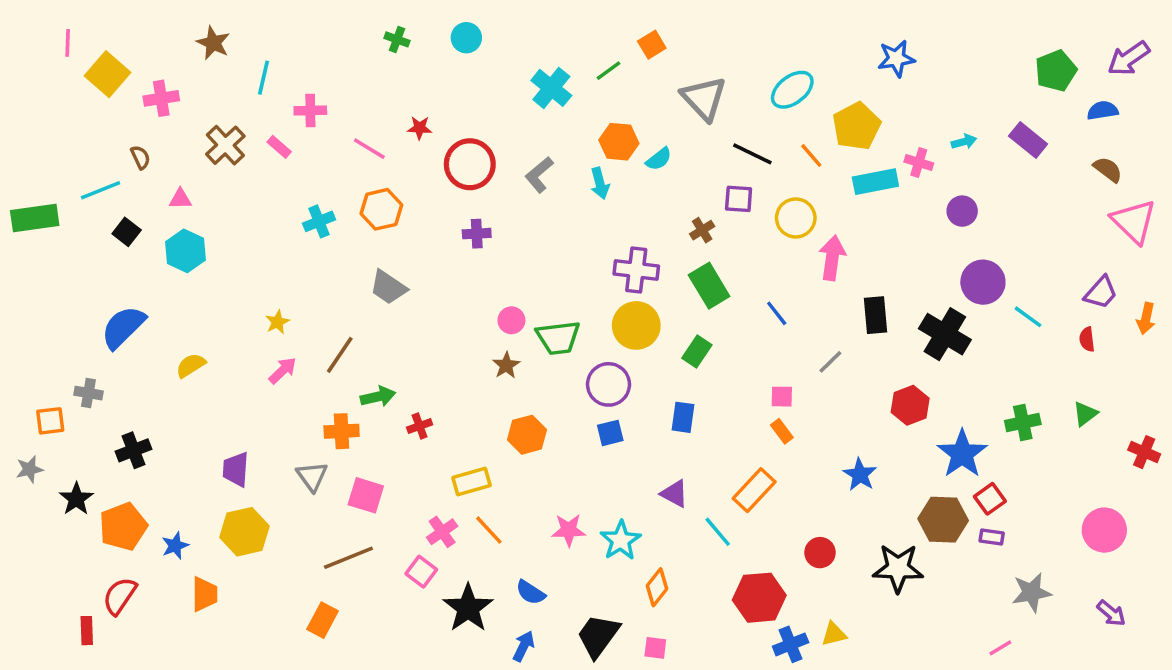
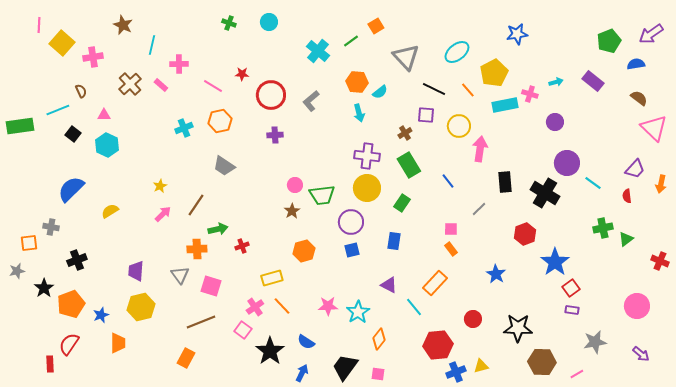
cyan arrow: (600, 183) -> (359, 113), moved
green cross: (1023, 423) -> (603, 228), moved
brown hexagon: (943, 520) -> (542, 362), moved

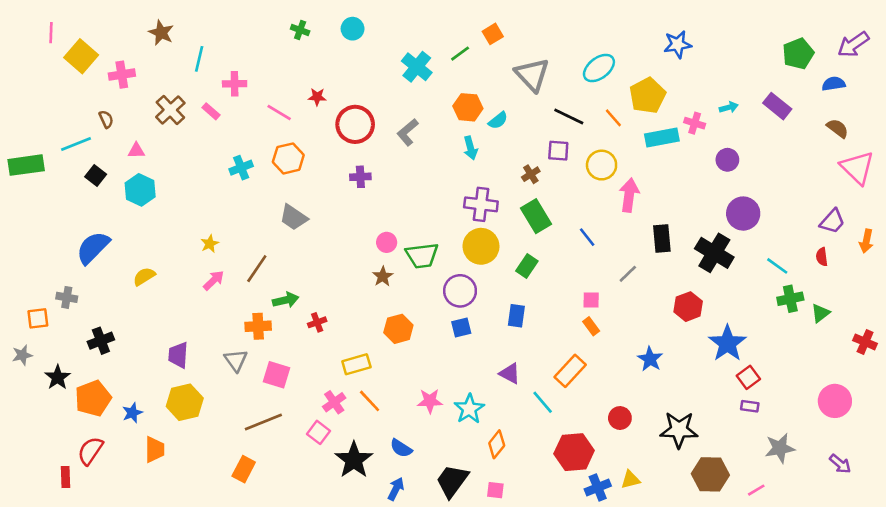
cyan line: (593, 183) -> (777, 266), moved

